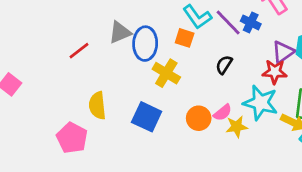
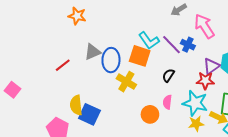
orange square: (185, 38) -> (140, 56), size x1.5
pink semicircle: (223, 113) -> (167, 102), moved, turned 136
blue square: (147, 117) -> (89, 114), moved
yellow star: (237, 127) -> (196, 124), moved

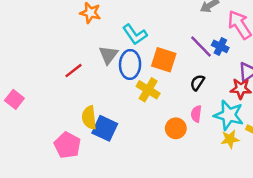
cyan L-shape: (149, 41) -> (135, 34), moved
gray triangle: (93, 52) -> (108, 55), turned -30

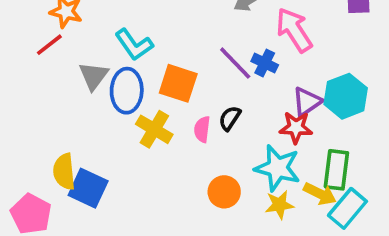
red line: (73, 71) -> (49, 45), moved
pink semicircle: (196, 114) -> (202, 129), moved
orange circle: (176, 128) -> (224, 192), moved

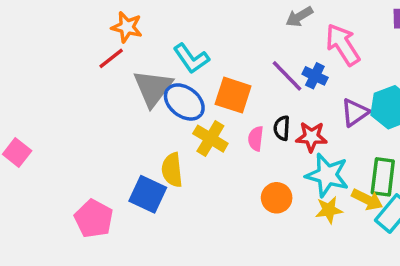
gray triangle: (94, 76) -> (153, 88), size x1.4
blue ellipse: (127, 91) -> (184, 102), turned -54
black semicircle: (230, 118) -> (282, 128), turned -30
red star: (296, 127) -> (311, 137), moved
yellow semicircle: (64, 172) -> (172, 170), moved

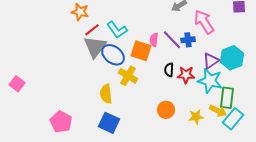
red line: (111, 58) -> (92, 30), moved
blue cross: (315, 76) -> (188, 40), turned -32
pink semicircle: (256, 139) -> (154, 40), moved
cyan star: (327, 175) -> (210, 81), moved
blue square: (148, 194) -> (109, 123), moved

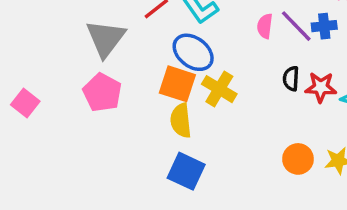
gray triangle: (95, 47) -> (106, 38), moved
orange square: (141, 51) -> (177, 84), moved
orange circle: (166, 110) -> (298, 159), moved
pink pentagon: (61, 122) -> (102, 93), moved

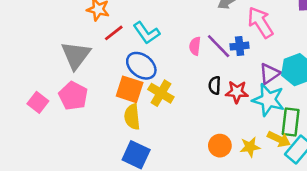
pink square: (25, 103) -> (38, 102), moved

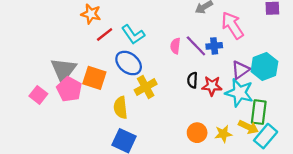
gray triangle: (76, 55) -> (63, 70), moved
orange square: (130, 89) -> (94, 78), moved
yellow cross: (161, 93) -> (146, 87), turned 30

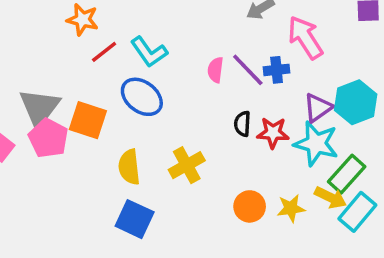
yellow cross: (146, 87) -> (187, 165), moved
green rectangle: (259, 112) -> (347, 174), turned 35

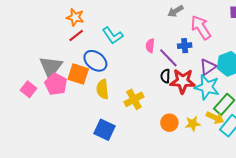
red line: (104, 52) -> (76, 35), moved
purple line: (248, 70) -> (168, 58), moved
blue ellipse: (142, 97) -> (95, 61), moved
red star: (273, 133) -> (183, 81), size x1.4
yellow semicircle: (129, 167) -> (102, 89), moved

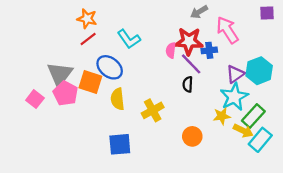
red star: (183, 81) -> (189, 41), moved
cyan star: (207, 87) -> (234, 97), turned 30
yellow star: (193, 124) -> (222, 116), moved
blue square: (105, 130) -> (120, 144), turned -30

